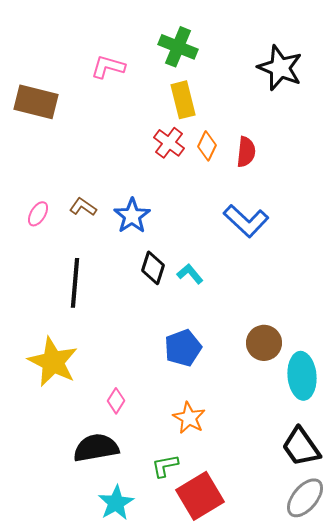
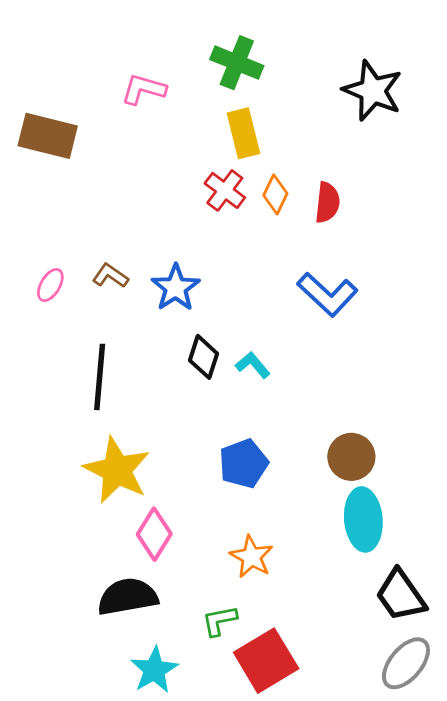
yellow star: (53, 362) -> (117, 470), moved
cyan ellipse: (302, 376) -> (363, 519), moved
pink diamond: (116, 401) -> (154, 534), size x1.5

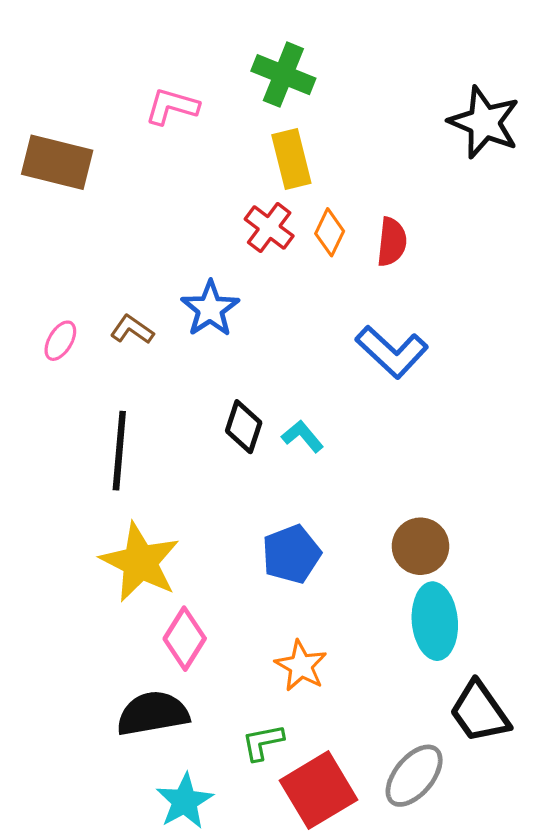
black star: (373, 91) -> (484, 122), moved
blue star: (176, 288) -> (210, 309), moved
gray ellipse: (406, 663) -> (414, 776), moved

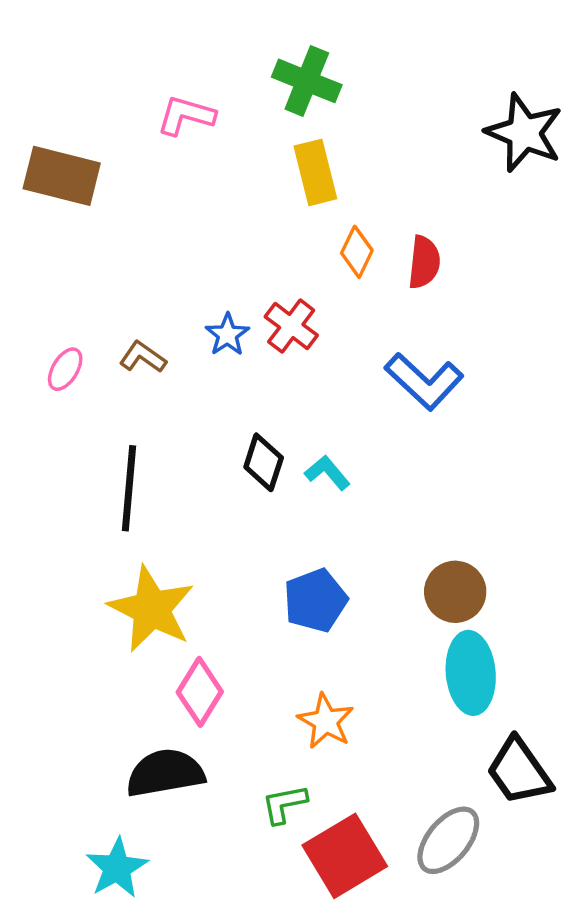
red cross: (269, 228) -> (291, 326), moved
blue star: (210, 309) -> (227, 335), size x0.7
cyan star: (185, 801) -> (117, 868), moved

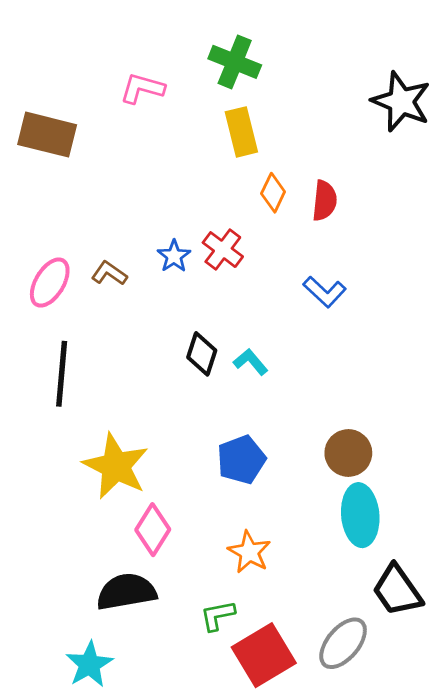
pink ellipse: (65, 369) -> (50, 283), size x1.5
blue L-shape: (424, 381) -> (325, 292), size x0.7
black line: (129, 488) -> (62, 374), moved

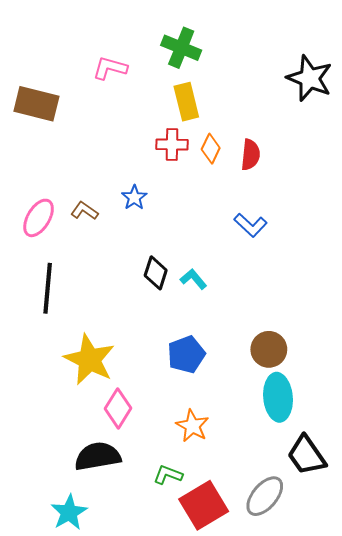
red cross: (223, 250) -> (172, 145), moved, turned -36
green L-shape: (218, 616) -> (168, 475), turned 32

